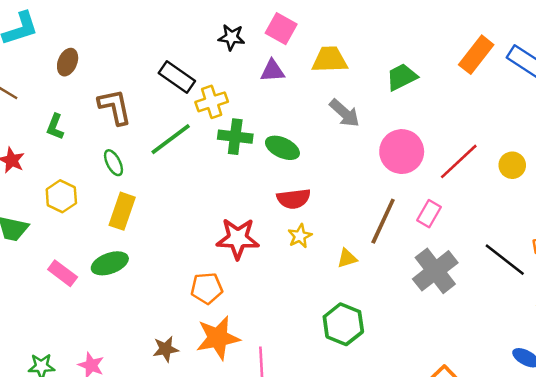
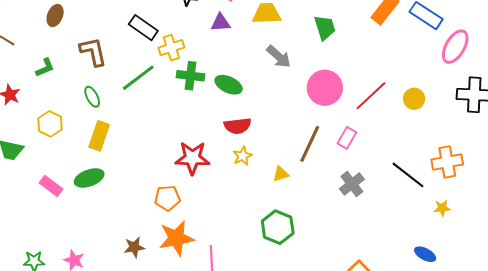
green trapezoid: (402, 77) -> (325, 28), turned 100
green L-shape: (55, 127) -> (45, 68), turned -135
gray cross: (435, 271) -> (352, 184), size x0.7

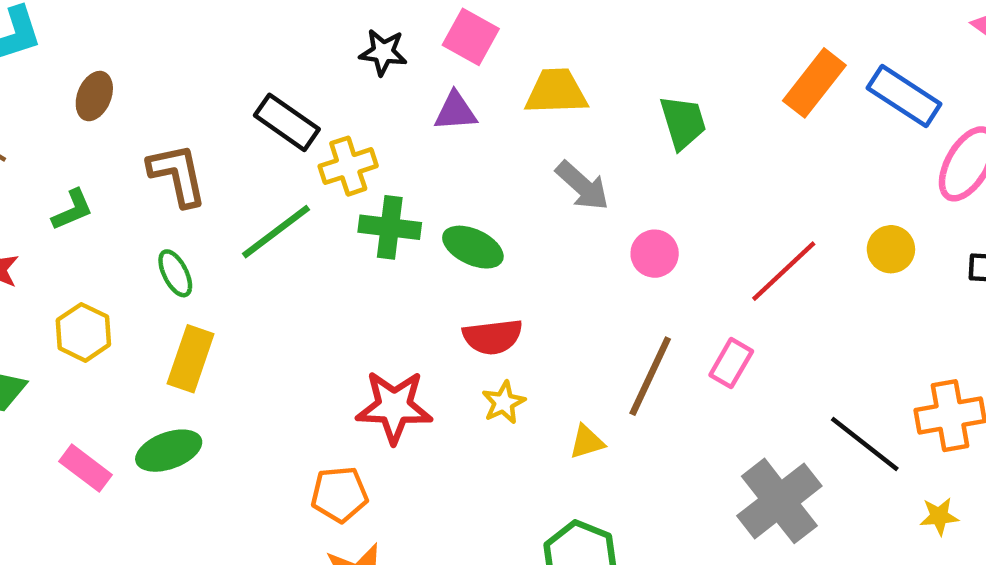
pink circle: (325, 88) -> (655, 254), moved, size x0.6
yellow circle: (414, 99) -> (891, 249), moved
gray cross: (352, 184) -> (779, 501), moved, size x1.5

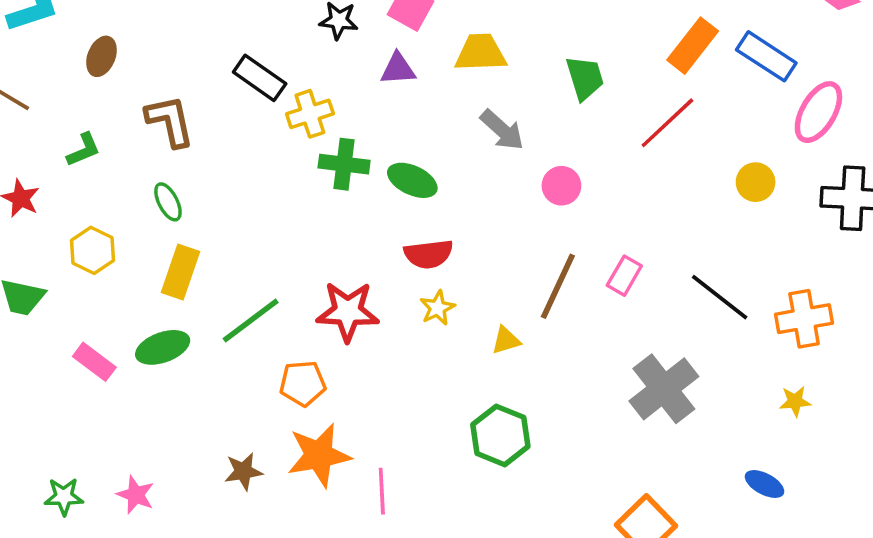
green line: (276, 232) -> (251, 320), moved
red line: (784, 271) -> (667, 123), moved
black line: (865, 444) -> (720, 297), moved

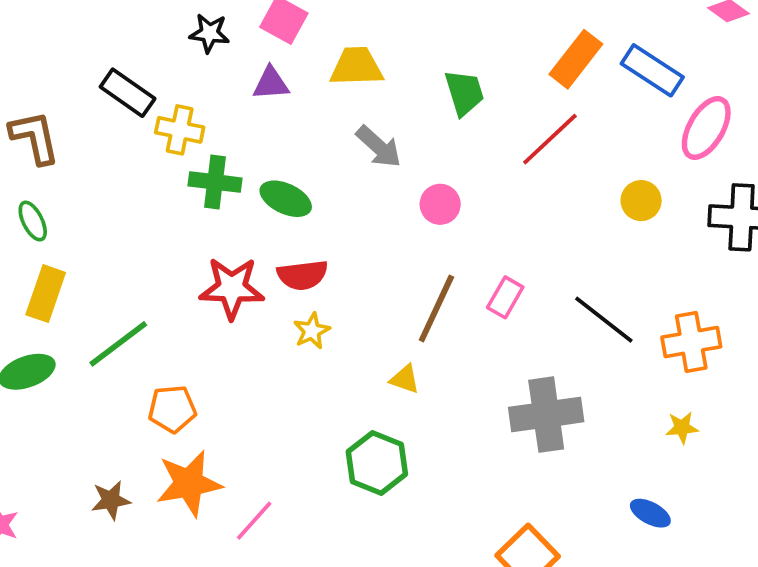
yellow cross: (310, 114) -> (180, 130), turned 30
red star: (348, 311) -> (232, 288), moved
yellow triangle: (506, 340) -> (405, 379), moved, turned 36
gray cross: (664, 389) -> (546, 415), turned 30
pink line: (382, 491) -> (254, 521), turned 45

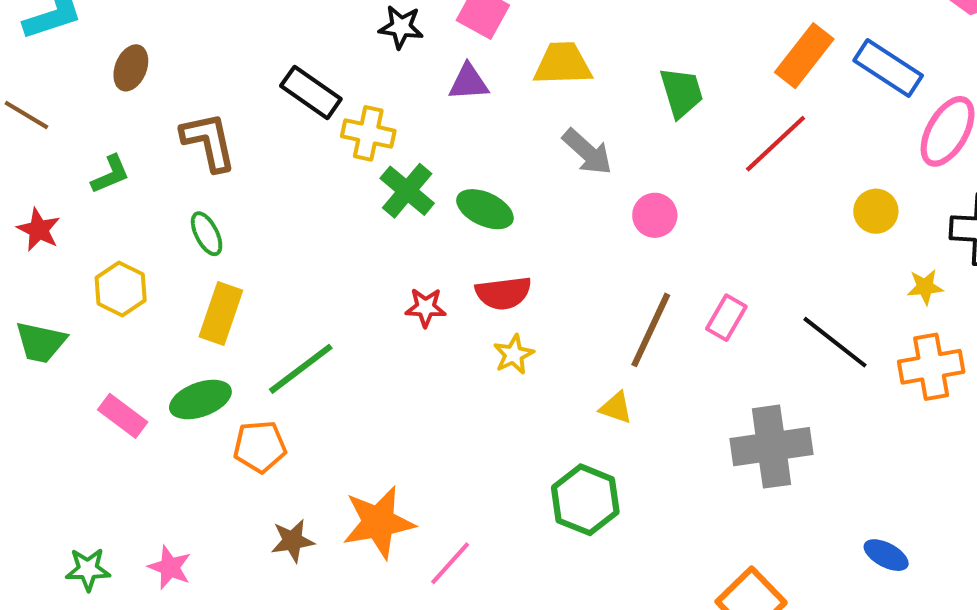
green cross: (215, 182) -> (407, 191), turned 33
red star: (232, 288) -> (426, 307), size x0.6
orange pentagon: (172, 409) -> (260, 447), moved
yellow star: (682, 428) -> (925, 287), moved

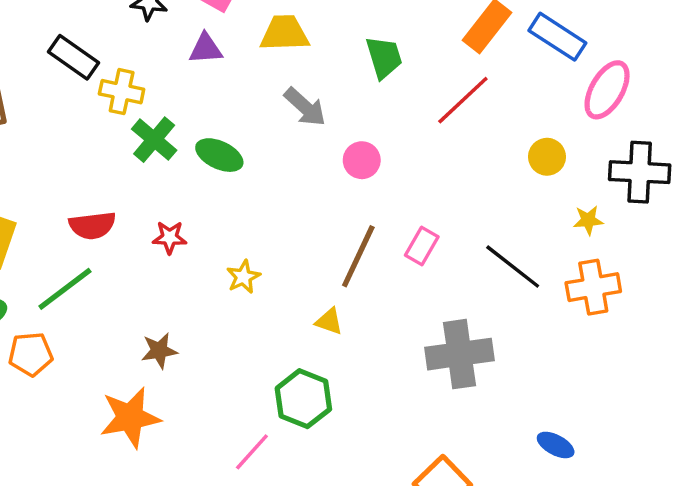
red semicircle: (503, 293) -> (92, 225), moved
brown star: (293, 541) -> (159, 351), moved
pink line: (450, 563) -> (252, 452), moved

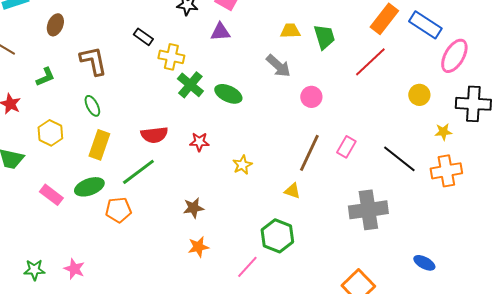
yellow trapezoid: (285, 33) -> (290, 31), moved, size x0.7
black rectangle: (73, 57) -> (143, 37), size x0.7
orange star: (130, 418) -> (198, 247), moved, size x0.6

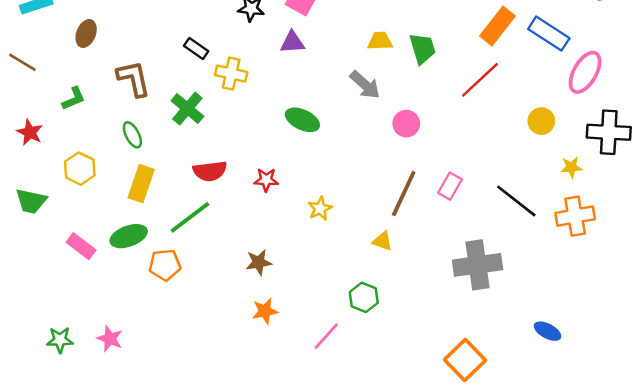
green cross: (190, 85) -> (187, 109), moved
green hexagon: (277, 236) -> (364, 297), size x0.7

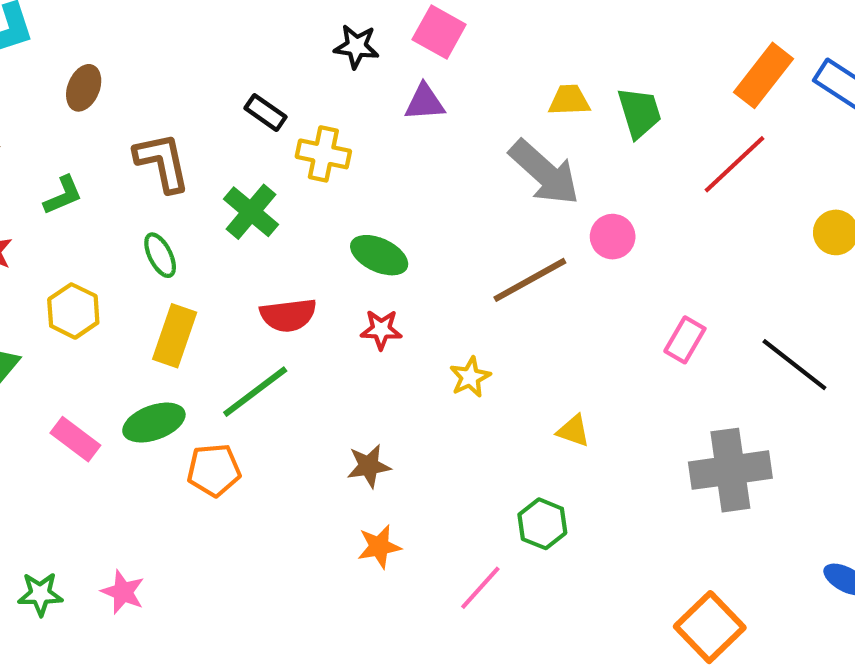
gray arrow: (365, 85) -> (544, 173), size x1.4
green ellipse: (302, 120) -> (379, 255), moved
brown line: (404, 194) -> (530, 280), moved, turned 36

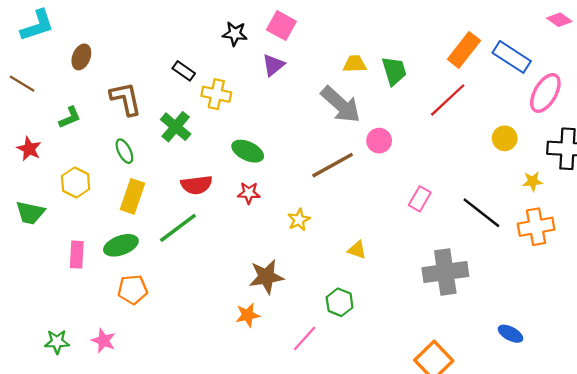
purple triangle: (425, 102) -> (273, 65), turned -35
pink rectangle: (75, 439) -> (77, 255), turned 56
brown star: (369, 466) -> (266, 277), moved, size x1.4
orange pentagon: (214, 470) -> (133, 289), moved

